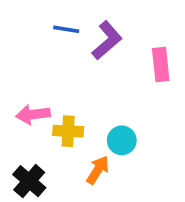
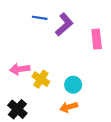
yellow cross: (68, 131) -> (41, 79), turned 30
orange arrow: (98, 170) -> (69, 107), moved, turned -138

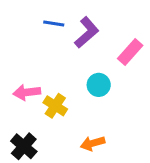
pink rectangle: (97, 39) -> (130, 52), turned 48
cyan circle: (73, 85) -> (99, 85), moved

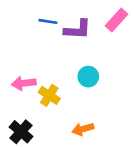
purple L-shape: (87, 32) -> (78, 29), turned 44
pink rectangle: (130, 52) -> (117, 20), moved

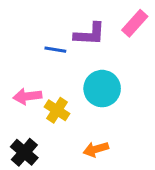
blue line: (48, 21) -> (55, 50), moved
cyan circle: (88, 77) -> (102, 89), size x1.5

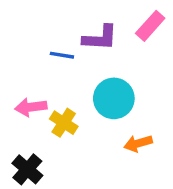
orange arrow: (96, 149) -> (138, 143), moved

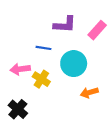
pink rectangle: (150, 26) -> (97, 30), moved
blue line: (62, 55) -> (44, 48), moved

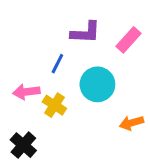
blue line: (44, 48) -> (57, 64), turned -72
orange arrow: (89, 93) -> (132, 123), moved

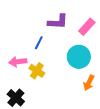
cyan circle: (97, 84) -> (79, 57), moved
orange arrow: (132, 123) -> (89, 83), turned -49

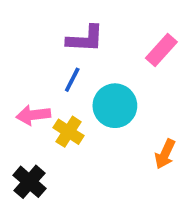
purple L-shape: (58, 22) -> (85, 39), moved
cyan circle: (79, 57) -> (115, 106), moved

